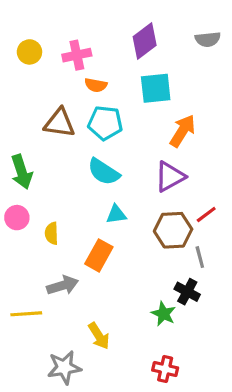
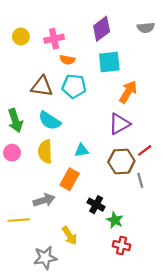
cyan semicircle: (104, 172) -> (50, 121), moved
yellow semicircle: (52, 233) -> (45, 152), moved, size x1.5
black cross: (187, 292) -> (96, 205), moved
red cross: (165, 369) -> (121, 246), moved

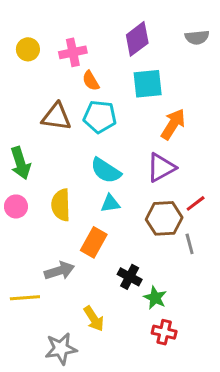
orange semicircle: (67, 60) -> (91, 81), turned 48
cyan semicircle: (50, 121) -> (106, 171), moved

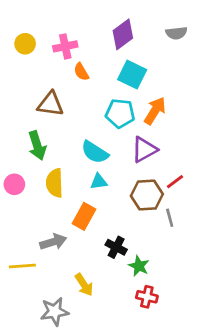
cyan square: (148, 84) -> (132, 75), turned 32
cyan pentagon: (100, 117) -> (120, 113), moved
green arrow: (20, 163) -> (37, 145), moved

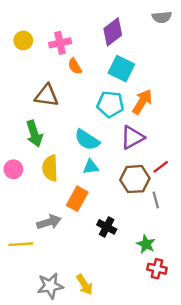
gray semicircle: (176, 33) -> (162, 17), moved
green star: (139, 266) -> (146, 244), moved
yellow arrow: (84, 285) -> (85, 285), moved
red cross: (147, 297) -> (157, 269), moved

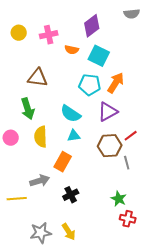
orange semicircle: (75, 66) -> (72, 50), moved, turned -48
black cross: (107, 227) -> (71, 195), moved, turned 35

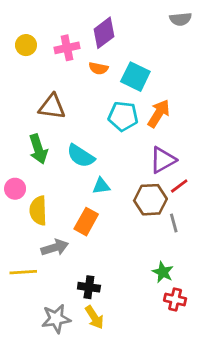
purple diamond: (92, 26) -> (104, 33), moved
purple triangle: (108, 112) -> (163, 160), moved
cyan semicircle: (71, 114) -> (81, 156), moved
yellow semicircle: (41, 137) -> (38, 211), moved
black cross: (71, 195) -> (89, 287), moved, turned 35

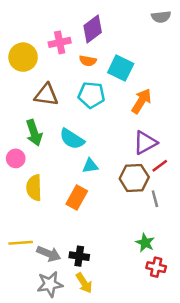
yellow circle: (26, 45) -> (23, 57), moved, size x1.5
cyan pentagon: (123, 116) -> (91, 95), moved
pink circle: (15, 189) -> (16, 158), moved
gray arrow: (55, 248) -> (49, 254), moved, turned 40

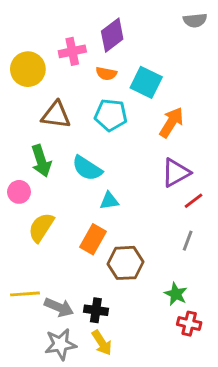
brown hexagon: (134, 178) -> (126, 263), moved
yellow semicircle: (34, 188) -> (41, 227), turned 35
gray line: (155, 199) -> (188, 241), turned 35

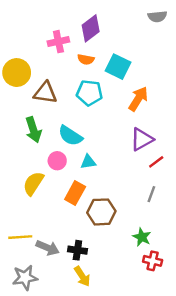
yellow circle: (28, 69) -> (17, 73), moved
pink circle: (19, 192) -> (57, 161), moved
gray star: (60, 344) -> (25, 278), moved

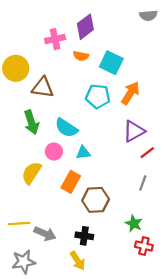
cyan pentagon: (89, 93) -> (98, 96), moved
black cross: (77, 250) -> (84, 236), moved

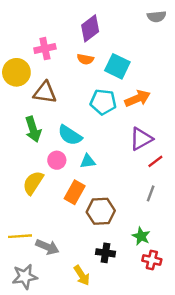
pink cross: (55, 39) -> (45, 49), moved
orange arrow: (130, 93) -> (138, 98), turned 35
black cross: (84, 236) -> (106, 253), moved

